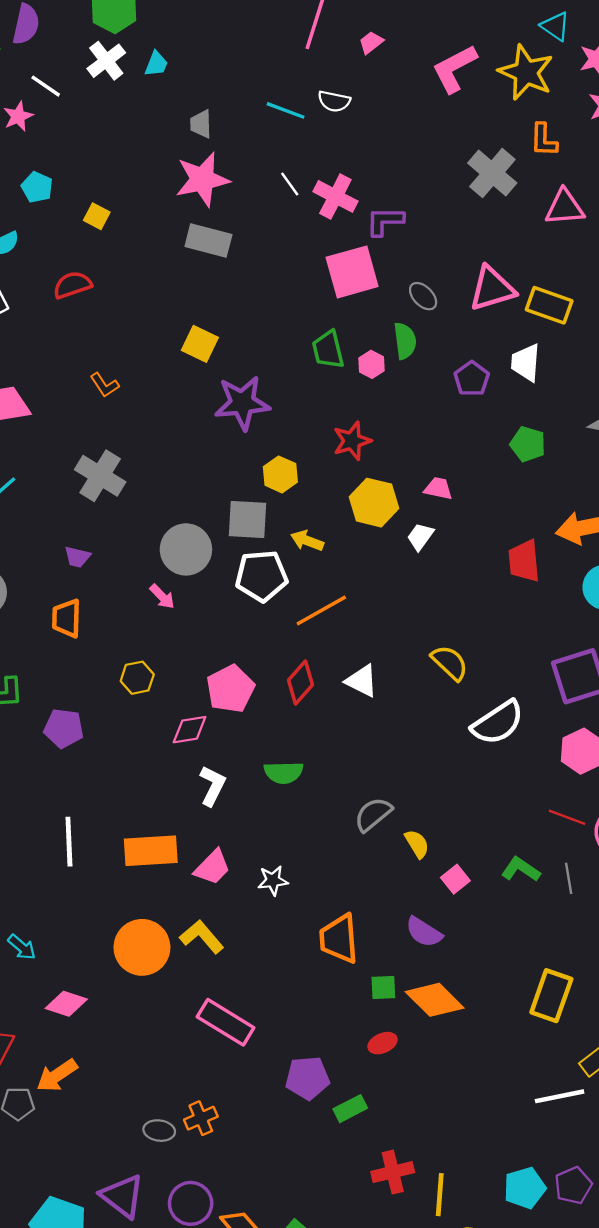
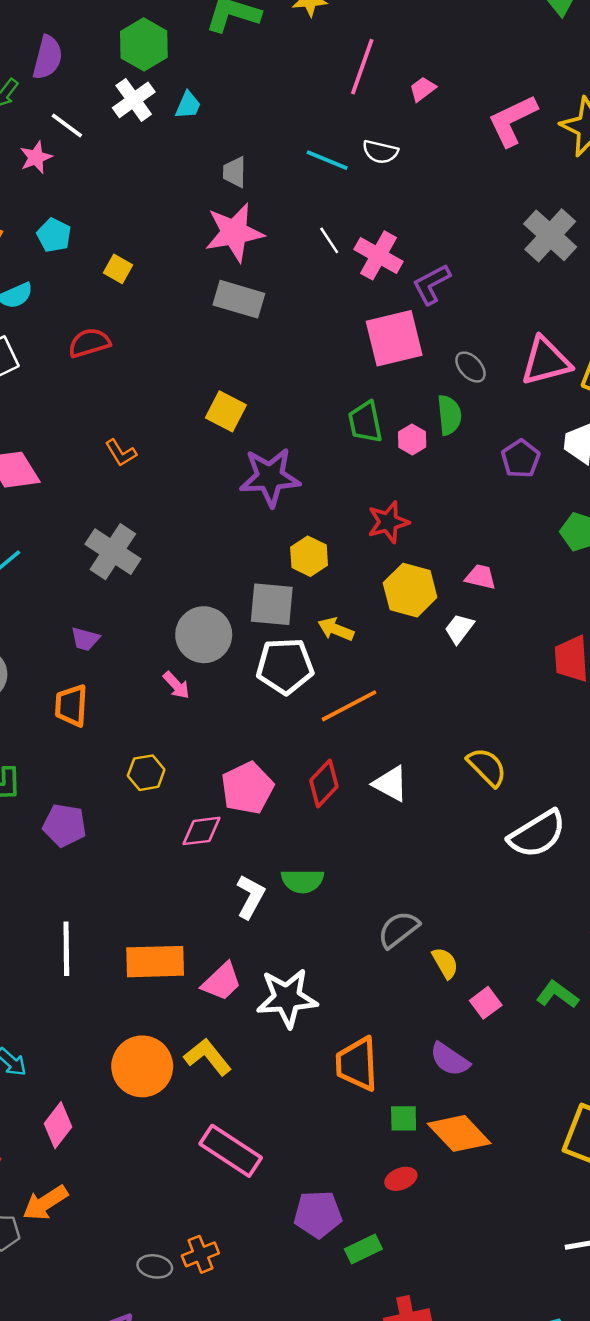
purple L-shape: (385, 221) -> (431, 284), turned -30
white L-shape: (213, 786) -> (250, 897), moved
white star: (273, 880) -> (287, 998), size x1.8
pink diamond: (66, 1004) -> (58, 1125), turned -72

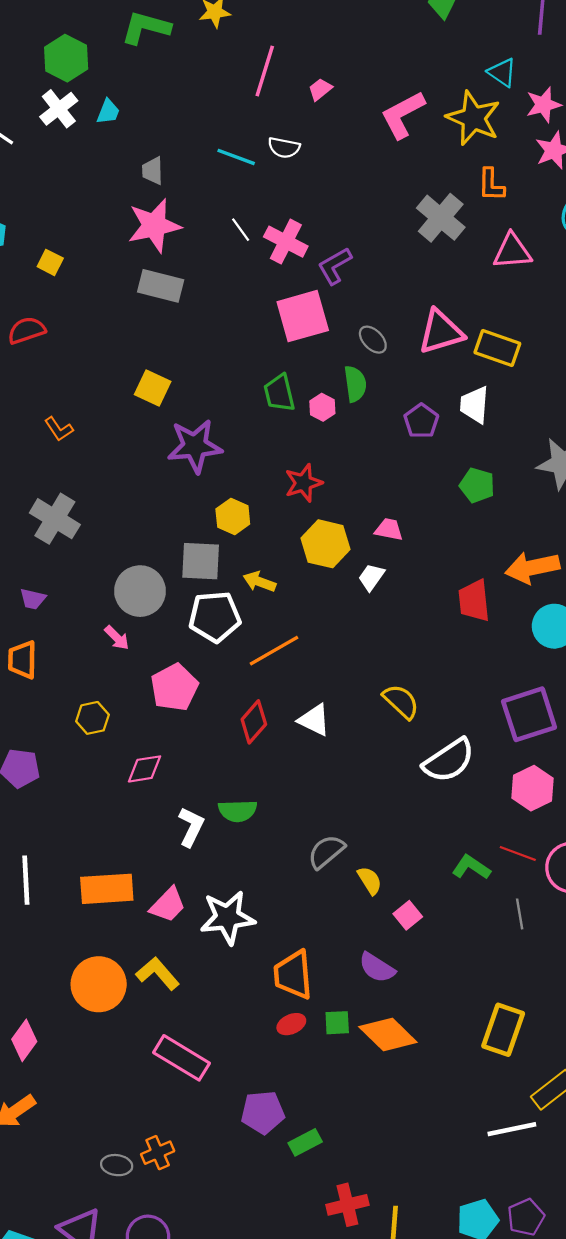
pink pentagon: (247, 788) -> (174, 687), moved
green L-shape: (557, 995) -> (471, 867), moved
red ellipse: (401, 1179) -> (291, 1024), moved

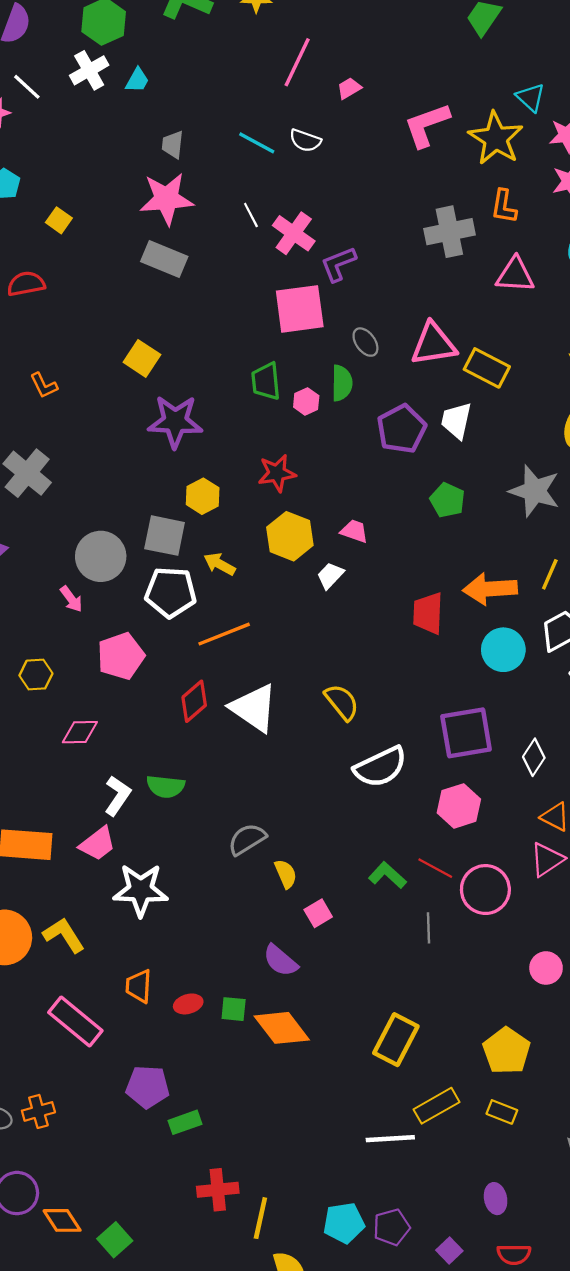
gray cross: (441, 218) -> (449, 232), turned 30
purple pentagon: (421, 421) -> (402, 429), size x1.4
white triangle: (314, 720) -> (254, 708), size x1.5
pink trapezoid: (168, 905) -> (98, 844), moved
orange trapezoid: (293, 975) -> (139, 986), moved, size x0.7

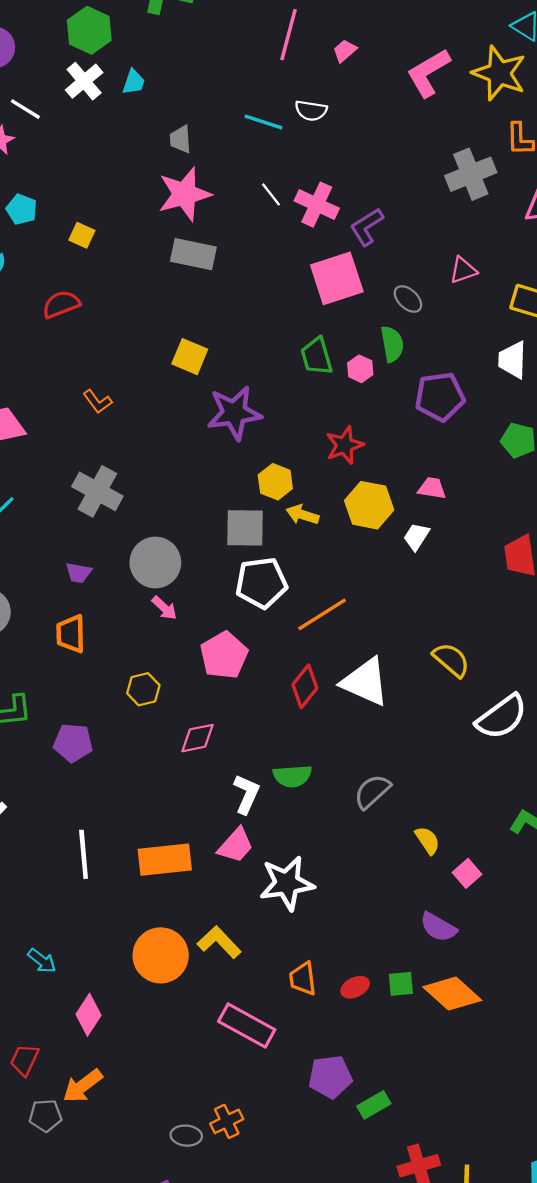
pink triangle: (434, 344) -> (463, 270), moved, size x0.6
purple pentagon: (402, 429) -> (440, 397), moved, turned 30
gray circle: (101, 556) -> (155, 563), moved
yellow arrow: (220, 564) -> (302, 515), moved
gray semicircle: (247, 839) -> (372, 792), moved

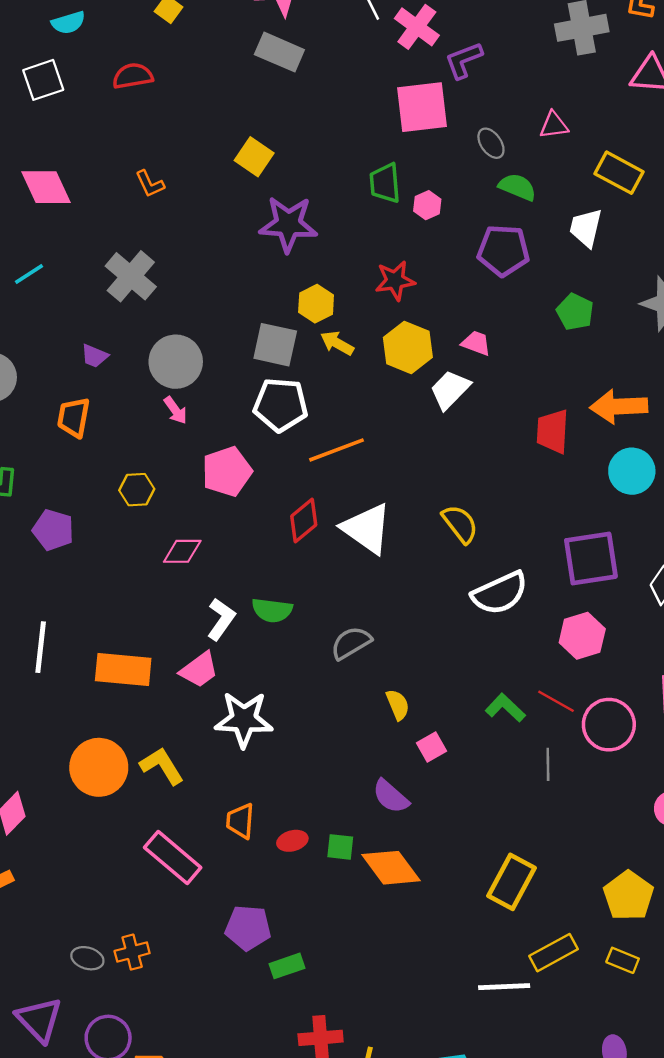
green semicircle: (392, 344) -> (517, 187), moved, turned -69
white trapezoid: (416, 537) -> (450, 390), size x1.4

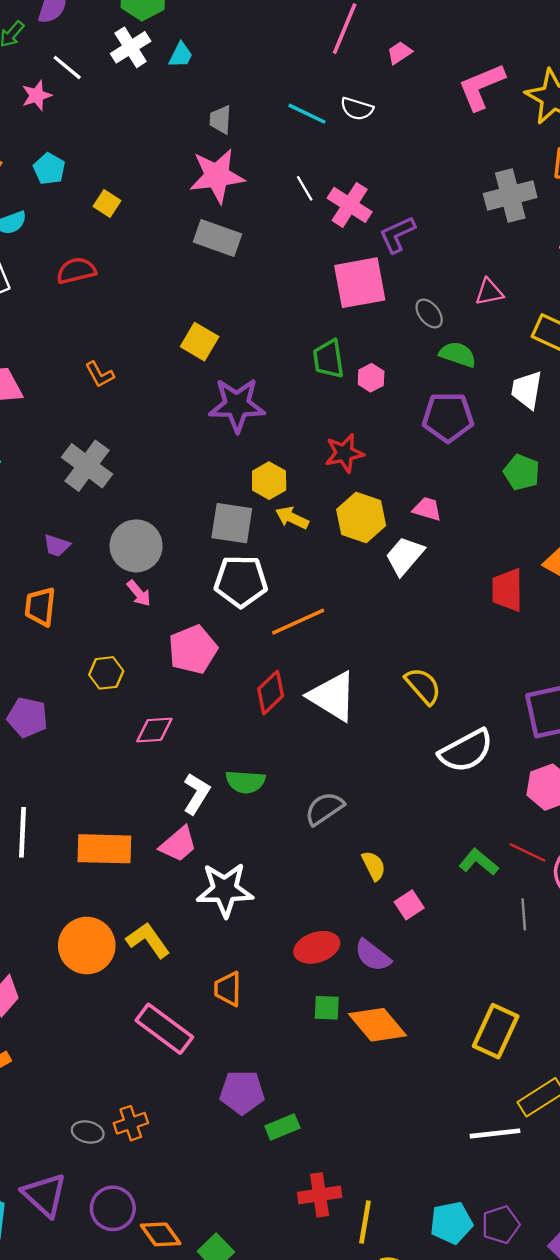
red ellipse: (292, 841) -> (317, 947), moved, size x1.5

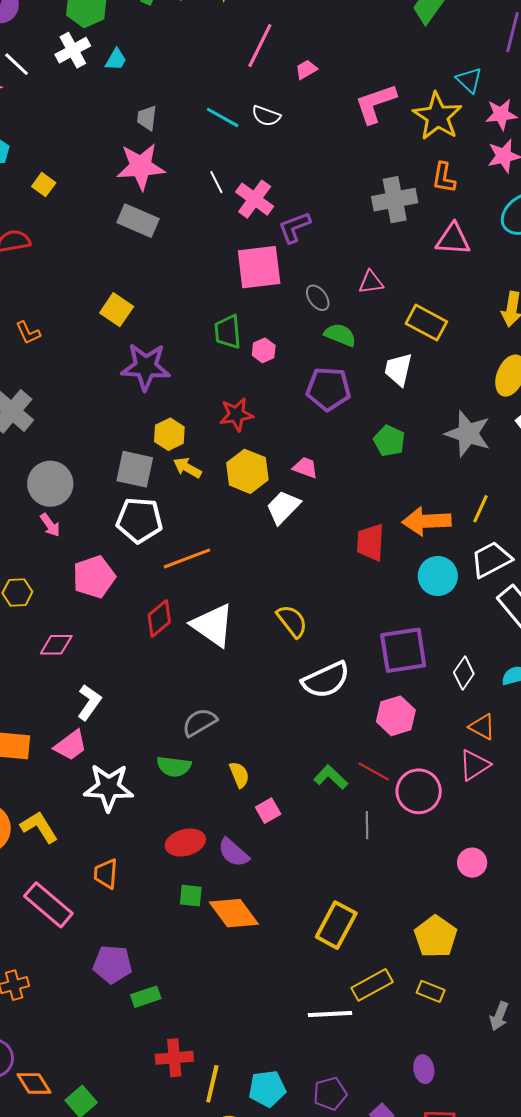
green semicircle: (245, 782) -> (174, 766), moved
cyan pentagon: (451, 1223) -> (267, 1089), moved

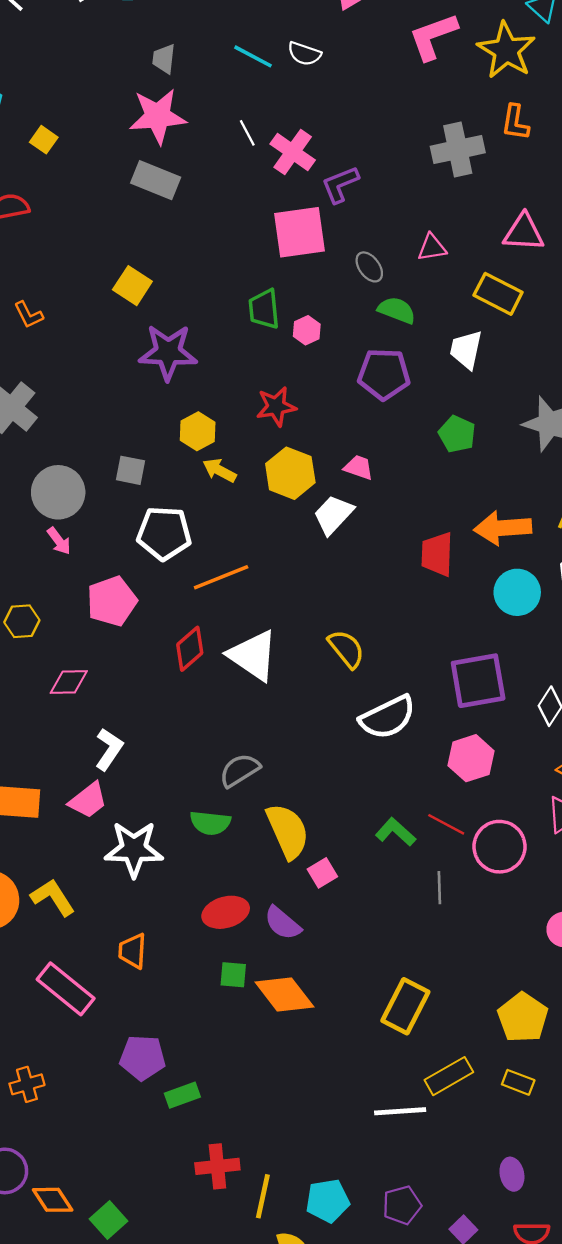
pink triangle: (453, 239) -> (524, 232), moved
gray square: (135, 469) -> (131, 470), moved, size x0.7
yellow semicircle: (239, 775) -> (288, 831), size x1.8

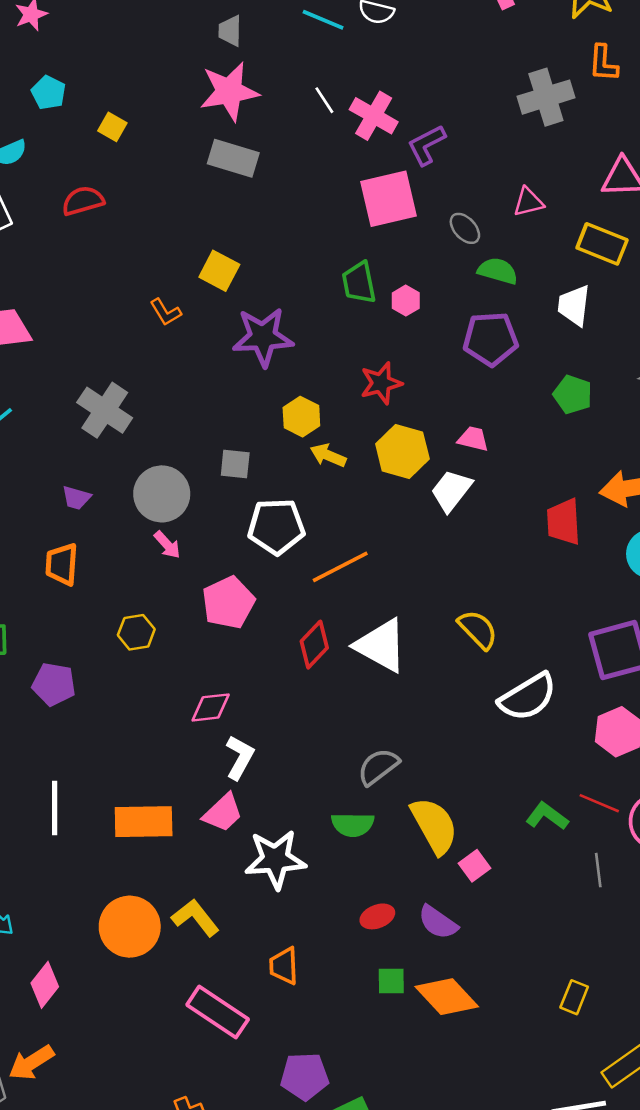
orange L-shape: (29, 315) -> (165, 312), moved
pink diamond: (69, 682) -> (211, 707), moved
red ellipse: (226, 912) -> (377, 916), size x0.7
yellow rectangle: (405, 1006) -> (574, 997), size x0.6

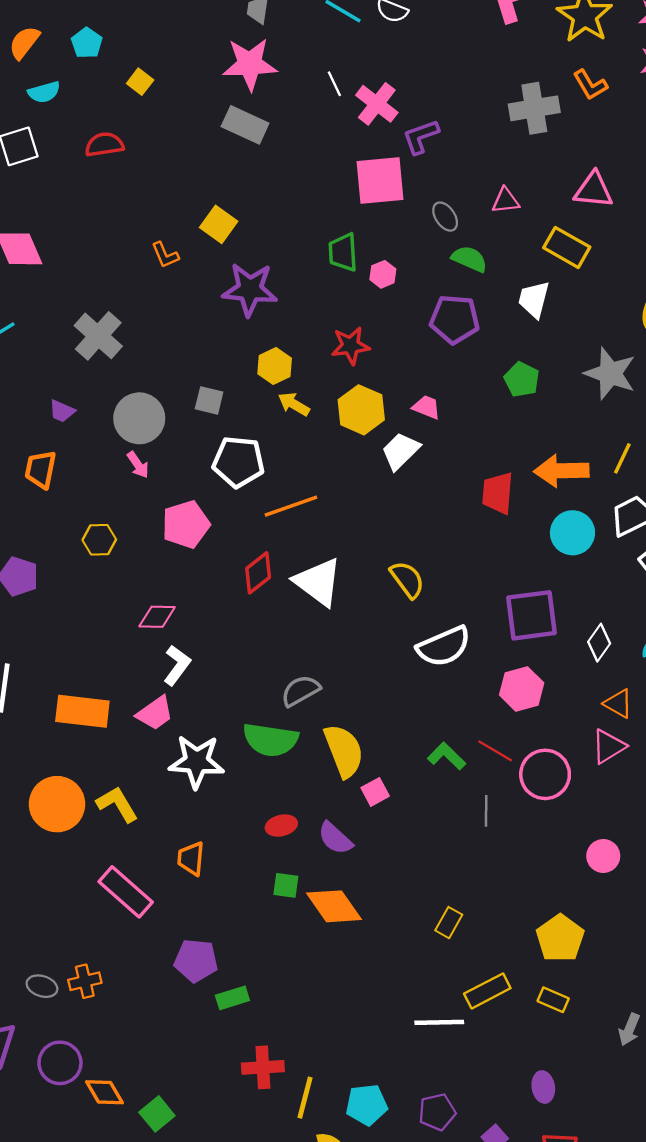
orange L-shape: (603, 63) -> (590, 85), turned -42
green semicircle: (353, 825) -> (270, 740), size x1.4

